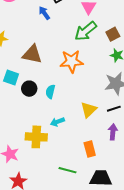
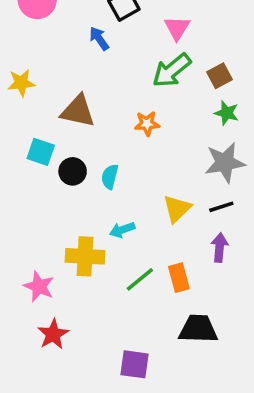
orange star: (72, 61) -> (147, 124), size x0.6
green line: (67, 170) -> (140, 279), moved, turned -54

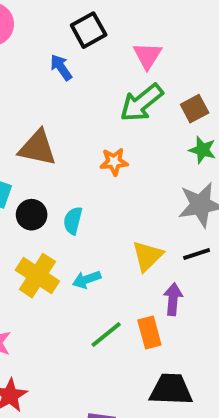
purple arrow: (220, 248) -> (173, 299), moved
yellow cross: (85, 256) -> (37, 276), moved, turned 30

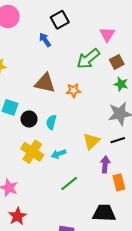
pink triangle: (147, 56) -> (107, 34), moved
brown triangle: (37, 148) -> (45, 83), moved
orange rectangle: (149, 333) -> (119, 182), moved

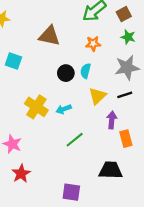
orange star: (73, 90) -> (93, 44), moved
black circle: (29, 119) -> (66, 73), moved
cyan semicircle: (51, 122) -> (85, 71), moved

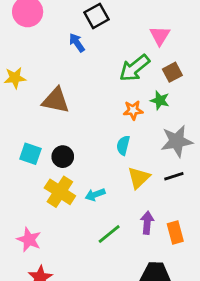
brown triangle: (49, 36) -> (56, 100), moved
green star: (128, 37) -> (160, 100), moved
cyan square: (13, 61) -> (30, 154), moved
black circle: (66, 73) -> (63, 157), moved
purple arrow: (112, 120) -> (147, 223), moved

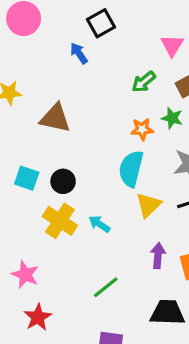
green arrow: (134, 68) -> (144, 82), size x0.7
cyan semicircle: (123, 145) -> (131, 169), size x1.6
cyan arrow: (95, 195) -> (99, 224), turned 54
green line: (109, 234) -> (106, 287), moved

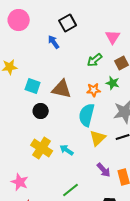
brown triangle: (55, 118) -> (62, 89), moved
cyan square: (27, 178) -> (33, 86), moved
black circle: (63, 181) -> (41, 111), moved
purple arrow: (158, 256) -> (104, 170), turned 133

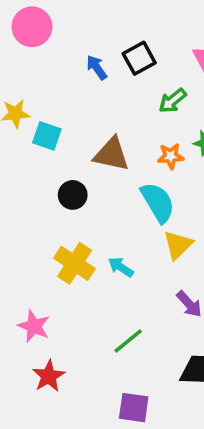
black square: (68, 23) -> (139, 58), moved
cyan square: (33, 86) -> (47, 136), moved
cyan semicircle: (87, 115) -> (158, 202), turned 135

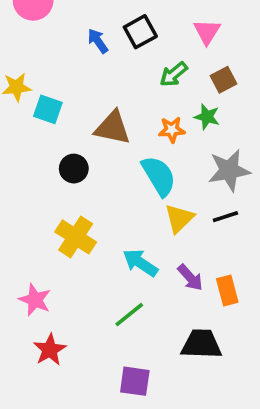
cyan arrow: (121, 267) -> (140, 263), moved, size x1.4

